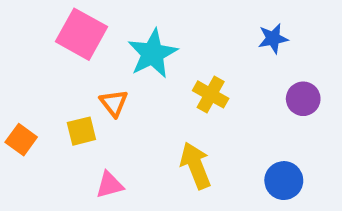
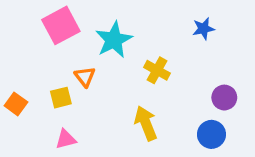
pink square: (81, 34) -> (61, 25), turned 33
purple circle: (303, 99) -> (224, 98), moved
pink triangle: (109, 185) -> (66, 139), moved

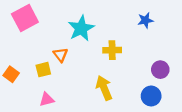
pink square: (61, 25) -> (25, 18), moved
yellow cross: (157, 70) -> (112, 50), turned -30

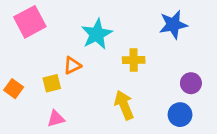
blue star: (145, 20) -> (173, 25), size x1.5
orange triangle: (61, 55) -> (72, 65), turned 42

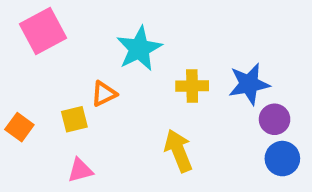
blue star: (173, 25) -> (249, 84), moved
blue circle: (180, 115) -> (282, 159), moved

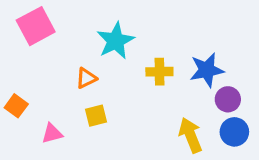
yellow square: (74, 119) -> (96, 116), moved
yellow arrow: (178, 151) -> (190, 135), moved
pink triangle: (80, 170) -> (52, 134), moved

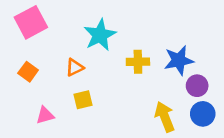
orange square: (16, 106) -> (28, 72), moved

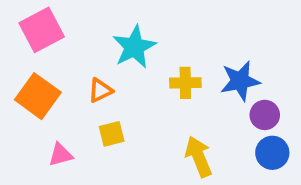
orange square: (28, 72) -> (38, 96), size x1.6
yellow arrow: (165, 117) -> (199, 157), moved

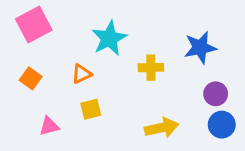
blue star: (240, 81) -> (200, 48), moved
orange square: (38, 96) -> (31, 78), size x0.6
yellow arrow: (199, 157) -> (162, 128), turned 100

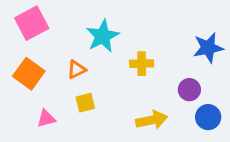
blue star: (200, 48) -> (208, 48), moved
orange square: (31, 78) -> (29, 74), size x1.5
purple circle: (216, 94) -> (189, 90), moved

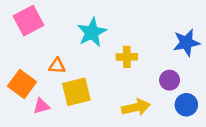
orange triangle: (77, 69) -> (57, 66), moved, turned 30
orange square: (29, 74) -> (22, 84), moved
yellow square: (85, 103) -> (76, 92), size x1.6

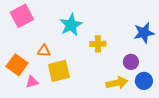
yellow arrow: (136, 107) -> (117, 83), moved

